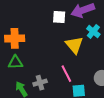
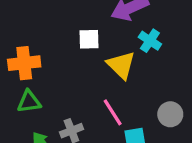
white square: (59, 17) -> (89, 39), moved

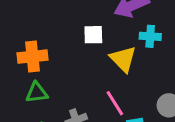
cyan cross: (150, 41) -> (150, 36), turned -30

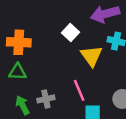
white square: (93, 35) -> (71, 32), turned 35

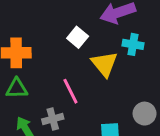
pink line: (79, 90) -> (70, 91), moved

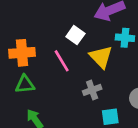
pink line: (70, 91) -> (62, 61), moved
gray cross: (53, 119) -> (92, 90), moved

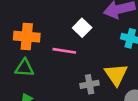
yellow triangle: (101, 57) -> (116, 75), moved
pink line: (62, 61) -> (64, 51), turned -60

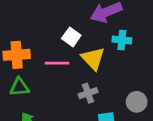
yellow triangle: (116, 75) -> (93, 59), moved

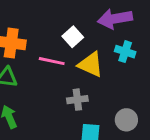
yellow triangle: (93, 59) -> (91, 64), turned -35

